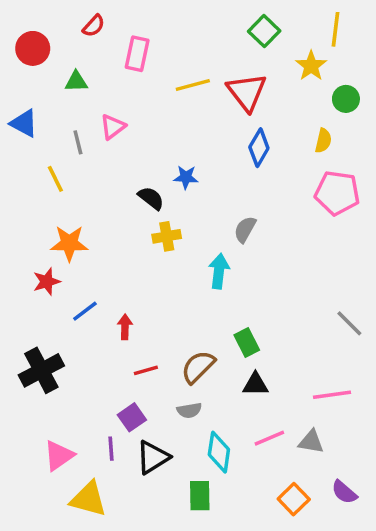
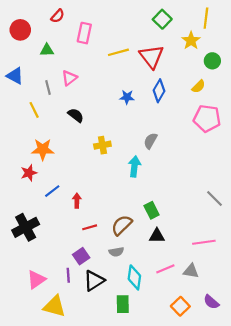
yellow semicircle: (323, 141) -> (198, 86), turned 32
blue star: (186, 177) -> (127, 97), moved
black semicircle: (151, 198) -> (76, 115), moved

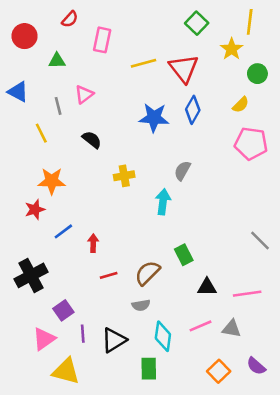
blue star: (127, 97) -> (154, 118), size x1.6
black triangle: (157, 236) -> (207, 287), moved
purple square: (81, 256) -> (63, 310), moved

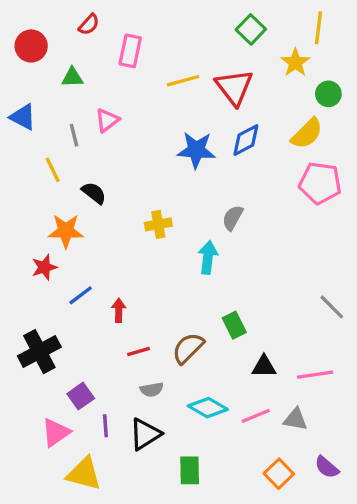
yellow semicircle: (241, 105) -> (307, 133), size x1.5
blue diamond: (193, 110) -> (246, 140), turned 32
black semicircle: (92, 140) -> (94, 193), moved
gray semicircle: (141, 305) -> (152, 389), moved
cyan diamond: (163, 336) -> (208, 408), moved, turned -68

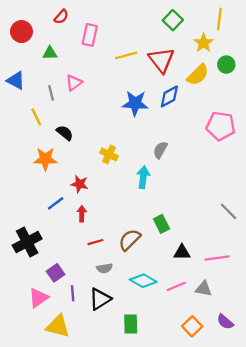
yellow semicircle: (307, 133) -> (198, 75), moved
yellow cross: (158, 224) -> (109, 154), turned 36
red star: (44, 267) -> (79, 184), moved, turned 30

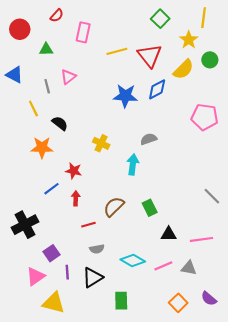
gray semicircle: (160, 150) -> (149, 139), turned 42
brown semicircle: (130, 240) -> (114, 207), moved

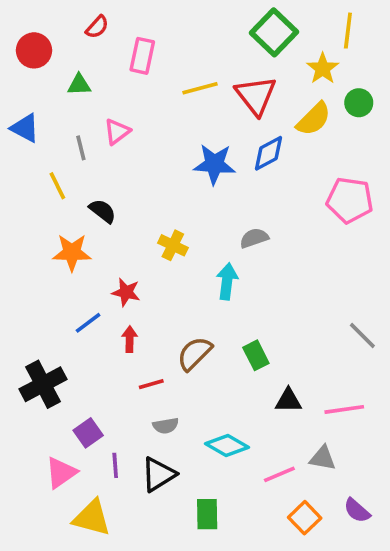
green square: (160, 19) -> (274, 32), size x1.4
pink line: (163, 266) -> (279, 474), moved

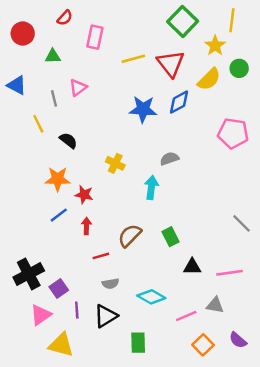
orange star: (72, 252) -> (58, 179), moved
black cross: (43, 384) -> (29, 274), moved

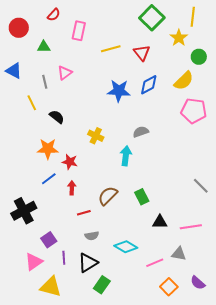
red triangle: (171, 64) -> (142, 53), size x0.7
yellow semicircle: (209, 79) -> (184, 81), moved
black cross: (29, 274) -> (24, 211), moved
green rectangle: (138, 343) -> (102, 285), moved, turned 36

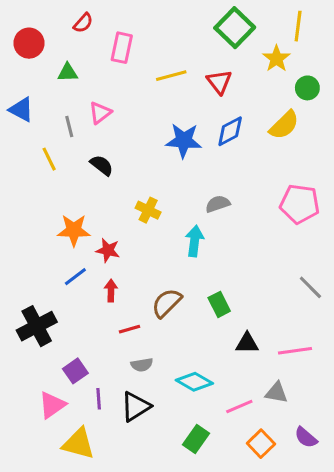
pink pentagon: (194, 111) -> (300, 204), moved
black semicircle: (57, 117) -> (102, 165), moved
green rectangle: (102, 285) -> (196, 439), moved

